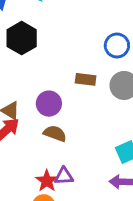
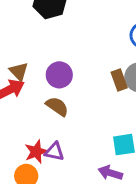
brown rectangle: (86, 79) -> (119, 80), moved, turned 48

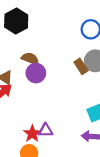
brown semicircle: (57, 106) -> (30, 59), moved

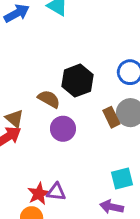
black hexagon: (16, 21) -> (77, 81), moved
purple circle: (36, 73) -> (63, 129), moved

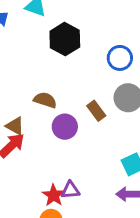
black hexagon: (77, 81) -> (65, 39), moved
brown rectangle: (111, 117) -> (96, 111), moved

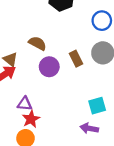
purple triangle: (70, 190) -> (25, 104), moved

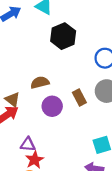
brown semicircle: (38, 43) -> (40, 82), turned -42

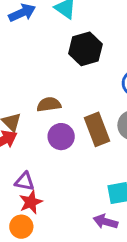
brown rectangle: (79, 97) -> (97, 129), size x1.5

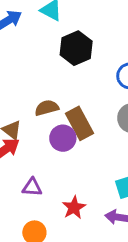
brown rectangle: (97, 129) -> (80, 123), moved
red star: (31, 202) -> (74, 207), moved

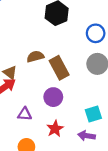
purple circle: (63, 138) -> (53, 97), moved

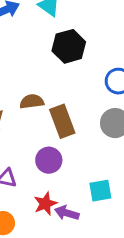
purple arrow: (87, 136) -> (67, 213), moved

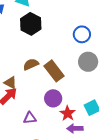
black hexagon: (69, 46) -> (31, 24), moved
red star: (45, 204) -> (68, 113), moved

